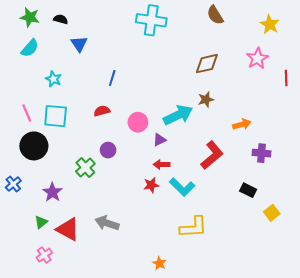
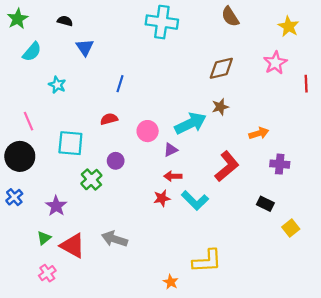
green star: (30, 17) -> (18, 19), moved, turned 30
cyan square: (56, 116) -> (70, 143), moved
black circle: (34, 146) -> (20, 156), moved
yellow L-shape: (193, 227) -> (207, 261), moved

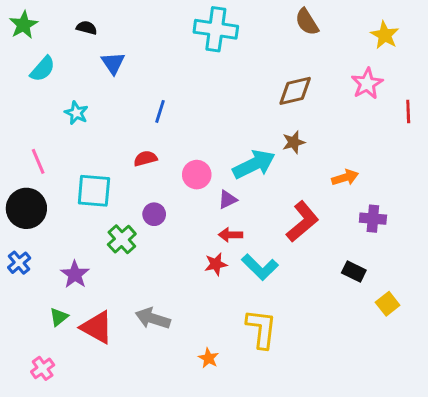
yellow L-shape: (207, 261) -> (261, 329), moved, turned -80
pink cross: (47, 273) -> (43, 368), moved
orange star: (171, 282) -> (208, 358), moved

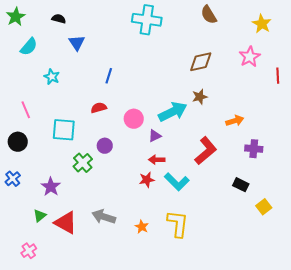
black circle: (26, 208) -> (18, 142), size x0.7
orange star: (208, 358) -> (142, 227), moved

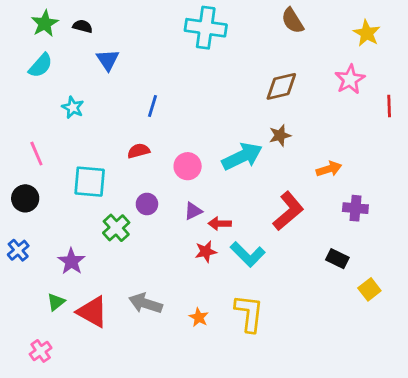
green star: (16, 17) -> (45, 23), moved
purple triangle: (155, 136) -> (193, 211), moved

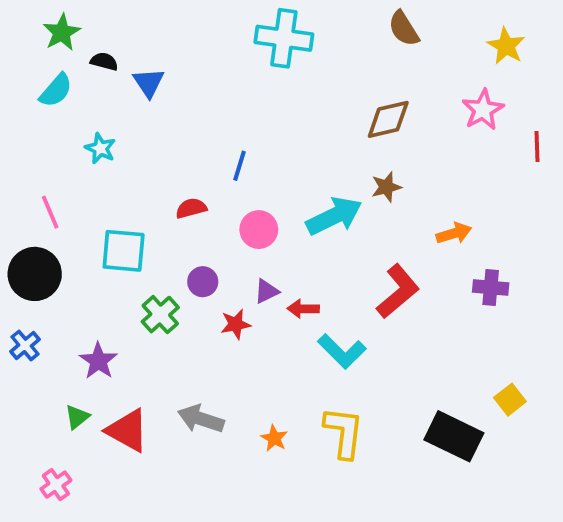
black semicircle: (83, 26) -> (104, 61), moved
blue line: (153, 106) -> (239, 166), moved
black circle: (25, 198) -> (35, 274), size x1.4
red star: (206, 252) -> (236, 324), moved
black rectangle: (337, 259) -> (454, 436), moved, size x1.8

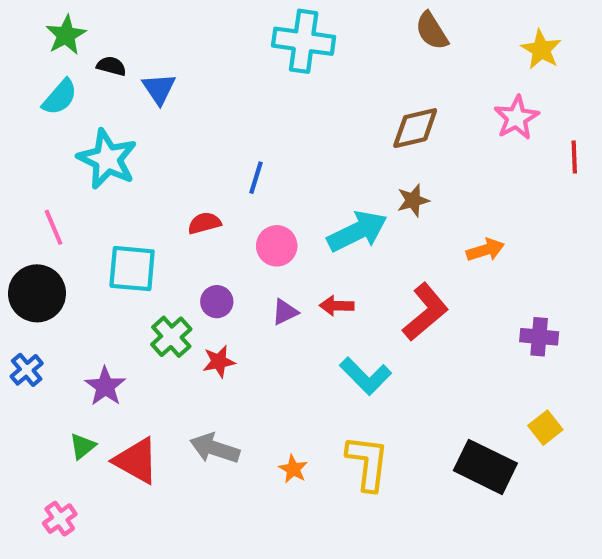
cyan star: (100, 148) -> (107, 159), size x1.8
purple cross: (491, 287) -> (539, 337), moved
red arrow: (303, 309) -> (337, 306), moved
red star: (236, 324) -> (219, 362), moved

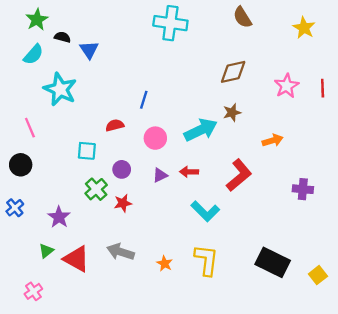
pink star: (516, 118) -> (287, 86), moved
cyan square: (132, 269) -> (87, 151), moved, size x0.7
black circle: (37, 293) -> (21, 165), size x0.7
yellow square: (545, 428) -> (318, 275), moved

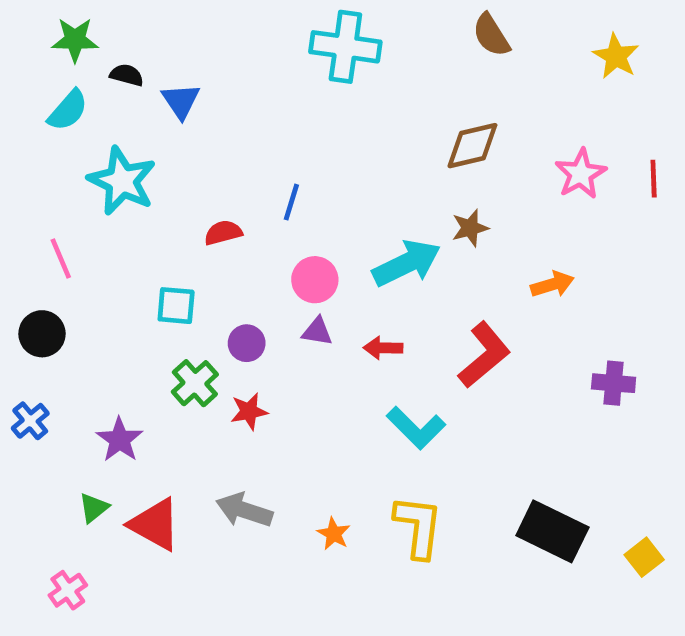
green star: (37, 20) -> (75, 40), turned 30
red semicircle: (115, 125) -> (223, 233), moved
purple triangle: (160, 175) -> (317, 331), moved, turned 35

